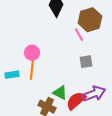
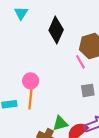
green triangle: (60, 93) -> (60, 123), turned -42

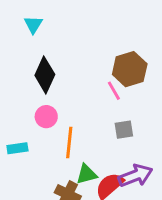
black diamond: (56, 30) -> (45, 75), moved
orange line: (31, 98) -> (69, 143), moved

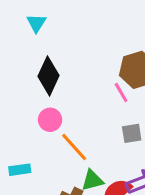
orange line: (69, 143) -> (74, 147), turned -48
cyan rectangle: (17, 148) -> (20, 170), moved

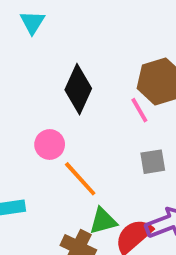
black diamond: (49, 76) -> (78, 89), moved

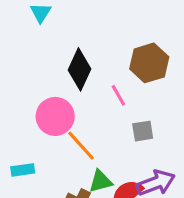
pink line: (139, 110) -> (118, 95), moved
pink circle: (50, 144) -> (55, 116), size x1.5

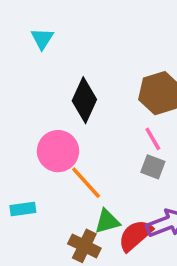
pink line: (118, 95) -> (153, 139), moved
gray square: (143, 131) -> (153, 167), turned 30

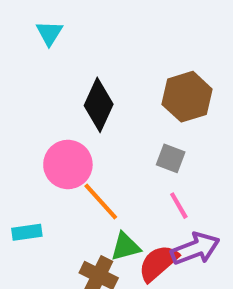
pink line: (153, 139) -> (179, 206), moved
gray square: (153, 167) -> (171, 158), moved

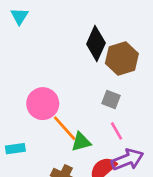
cyan triangle: (49, 33) -> (20, 16), moved
black diamond: (99, 105) -> (96, 44), moved
green triangle: (125, 247) -> (81, 142), moved

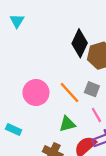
orange line: (65, 128) -> (70, 93), moved
cyan rectangle: (15, 149) -> (14, 129), turned 32

